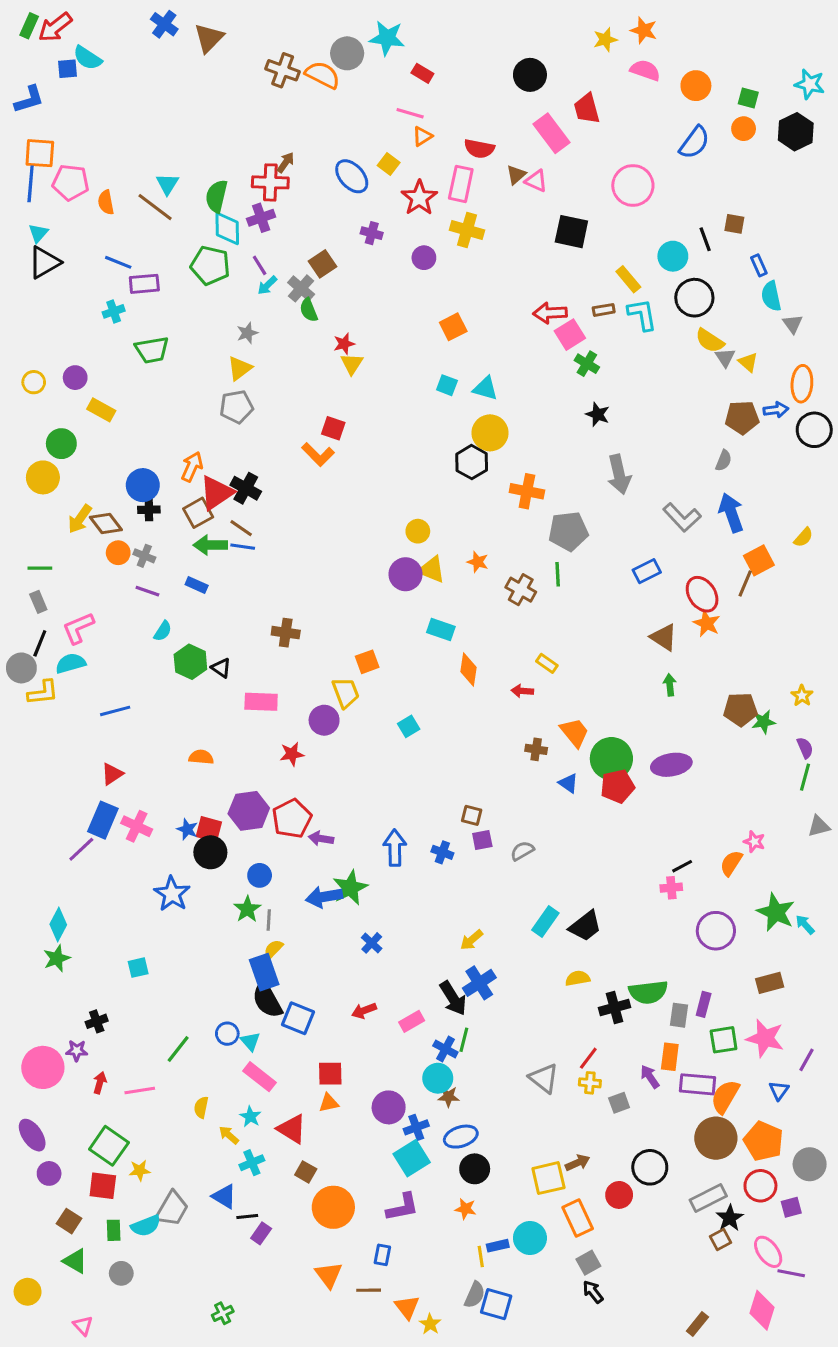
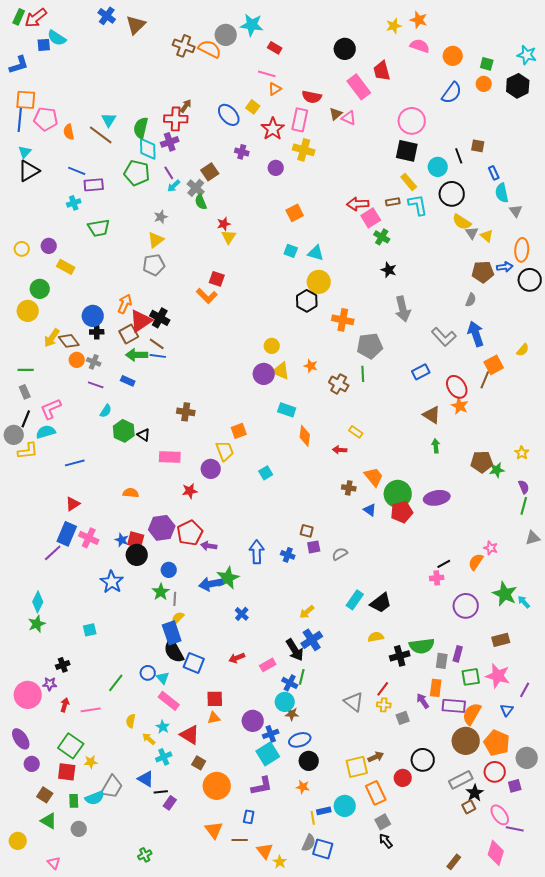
black square: (571, 232) -> (407, 151), moved

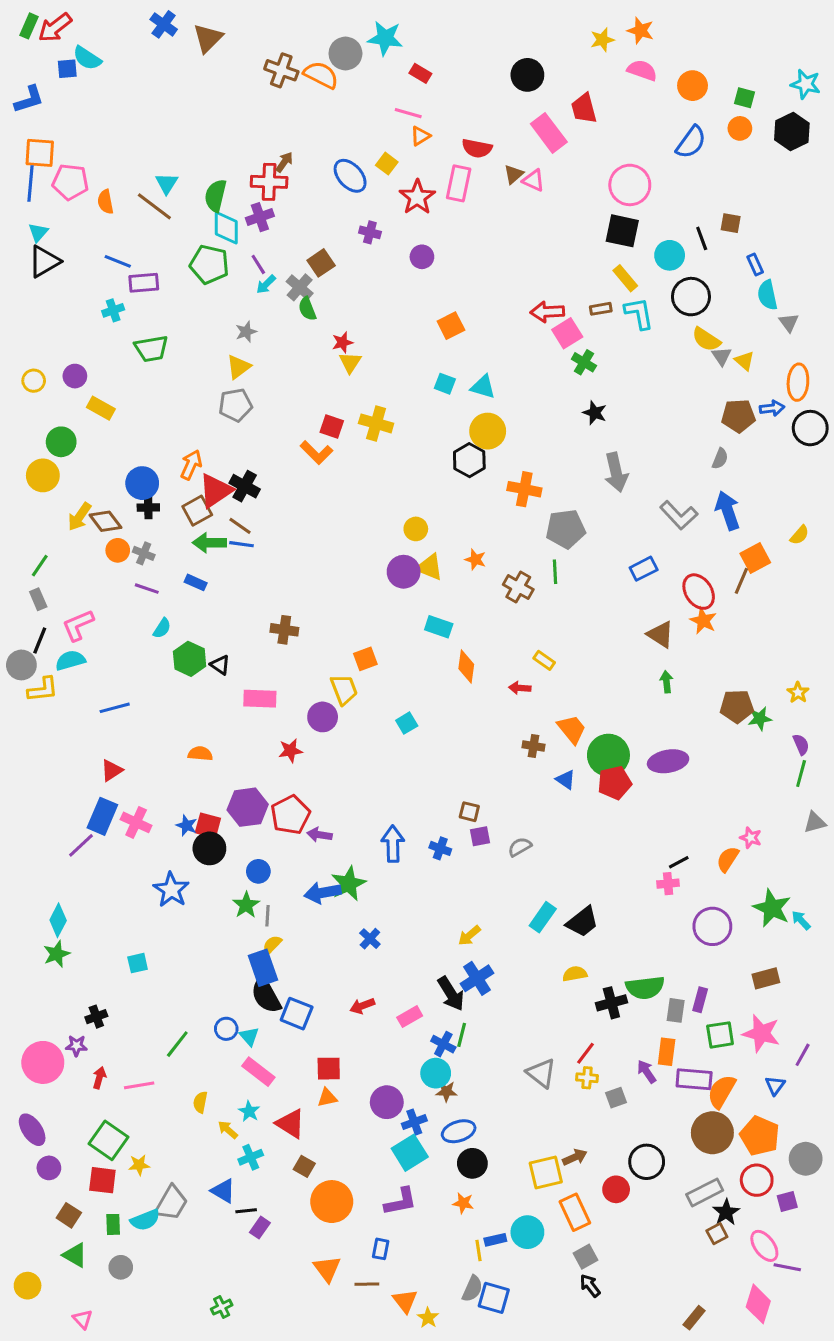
yellow cross: (304, 150) -> (376, 423), moved
green line: (26, 370) -> (40, 566), turned -56

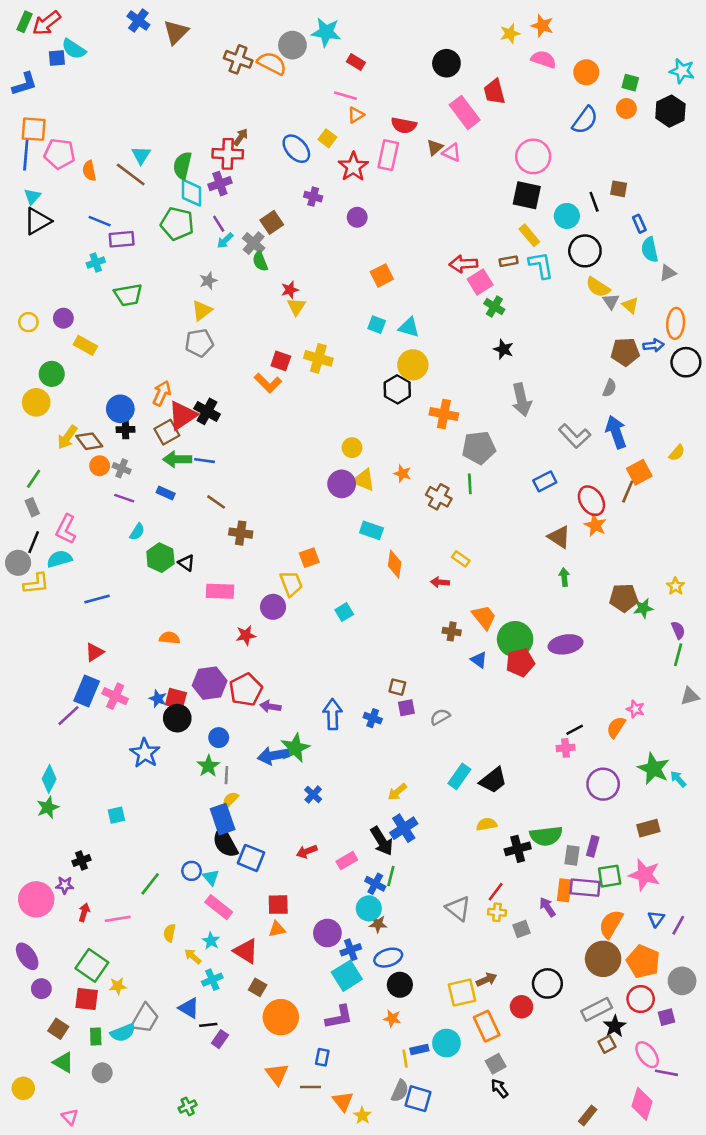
gray triangle: (789, 323) -> (668, 273), turned 42
brown line: (240, 526) -> (216, 502), moved
pink L-shape: (78, 625) -> (66, 529), turned -40
purple line: (803, 1055) -> (678, 925), moved
purple rectangle: (694, 1079) -> (585, 888), moved

